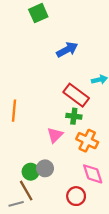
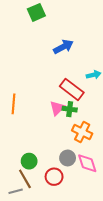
pink triangle: (55, 135) -> (57, 108), moved
gray circle: (45, 168) -> (68, 158), moved
red circle: (76, 196) -> (54, 177), moved

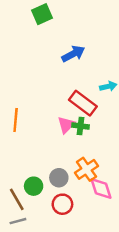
orange cross: (82, 132) -> (87, 169), moved, turned 30
gray circle: (68, 158) -> (59, 178), moved
brown line: (25, 179) -> (17, 199), moved

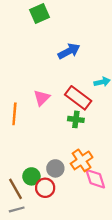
pink triangle: (66, 125) -> (42, 98), moved
red circle: (62, 204) -> (45, 188), moved

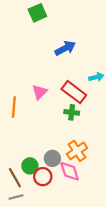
pink diamond: (95, 179) -> (70, 171), moved

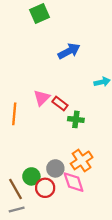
red rectangle: (74, 92) -> (60, 104), moved, size x0.6

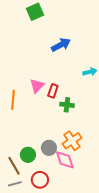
red rectangle: (60, 104) -> (53, 91), turned 72
red circle: (45, 188) -> (40, 180), moved

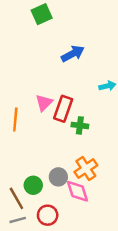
red rectangle: (53, 91) -> (63, 109), size x1.5

